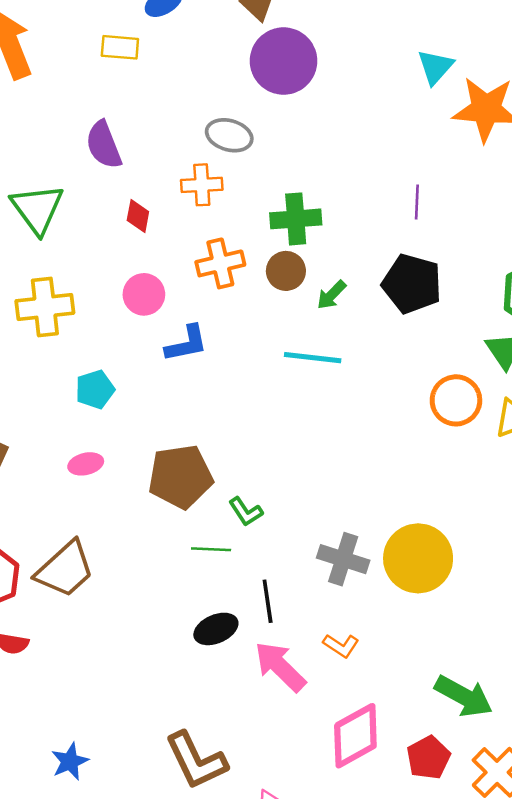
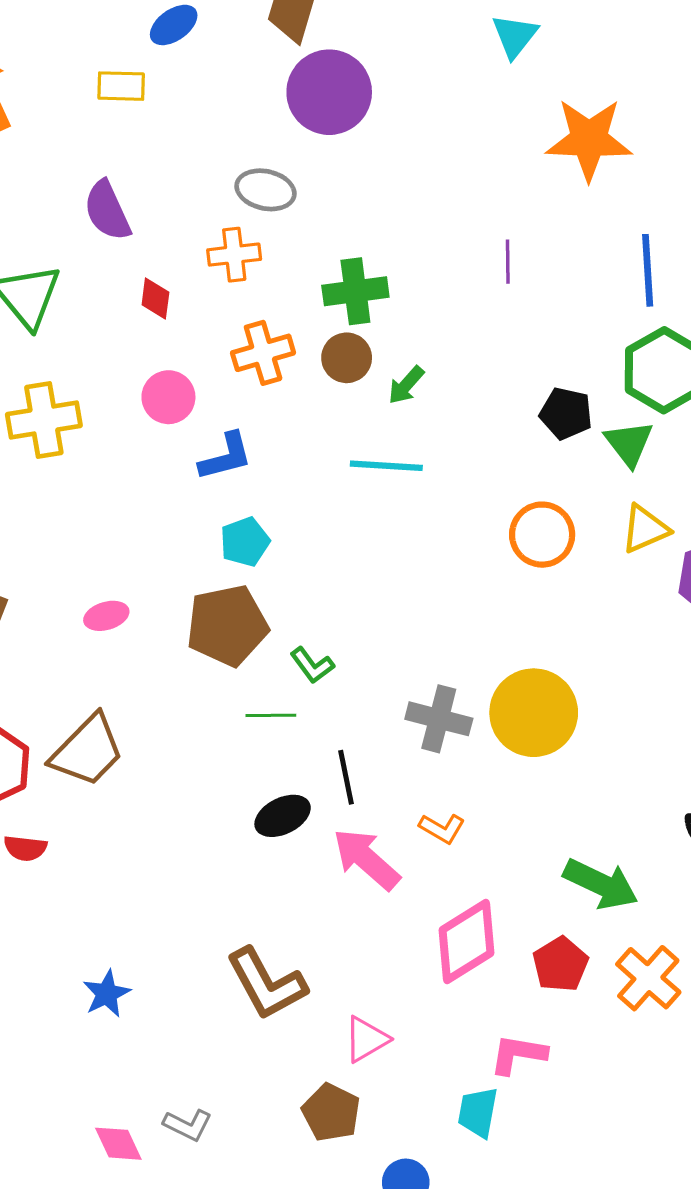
cyan triangle: (435, 67) -> (515, 36), moved
black pentagon: (412, 284) -> (566, 413), moved, size x0.7
cyan pentagon: (95, 389) -> (245, 542), moved
orange circle: (456, 400) -> (542, 535), moved

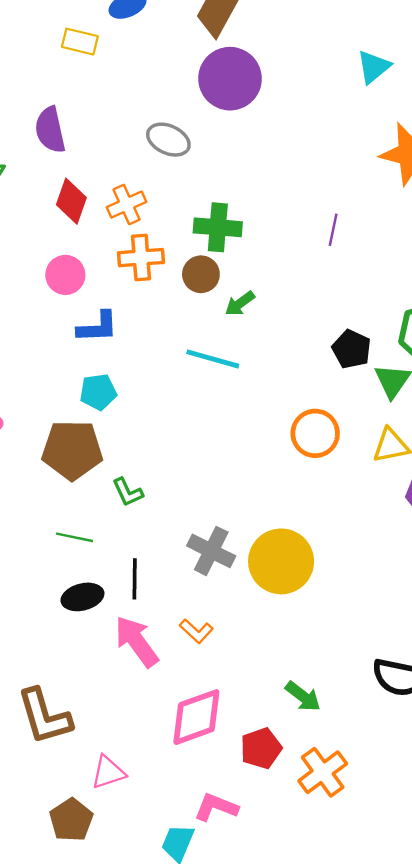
orange cross: (234, 255) -> (127, 205), moved, turned -30
red diamond: (155, 298) -> (71, 201), size x1.4
green line: (271, 715) -> (74, 537), moved
green arrow: (601, 884) -> (303, 696), size x0.7

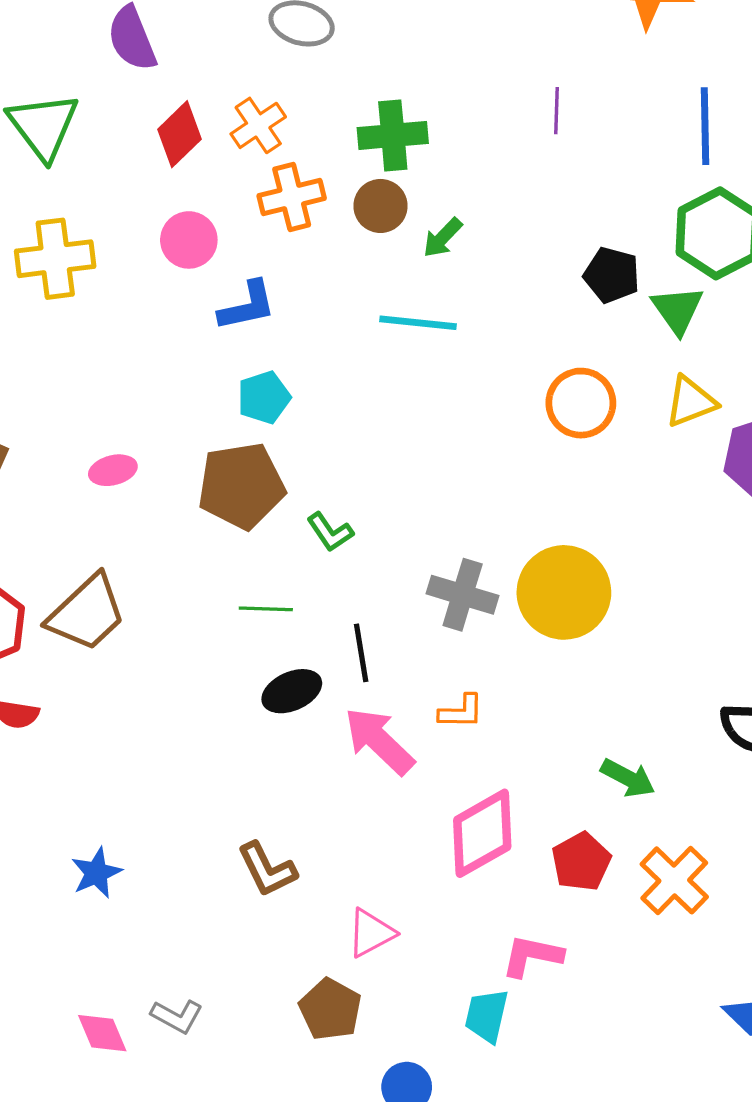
red diamond: (71, 201) -> (179, 134), turned 36
orange L-shape: (196, 631) -> (461, 712), turned -32
brown L-shape: (44, 716) -> (267, 869), size x0.7

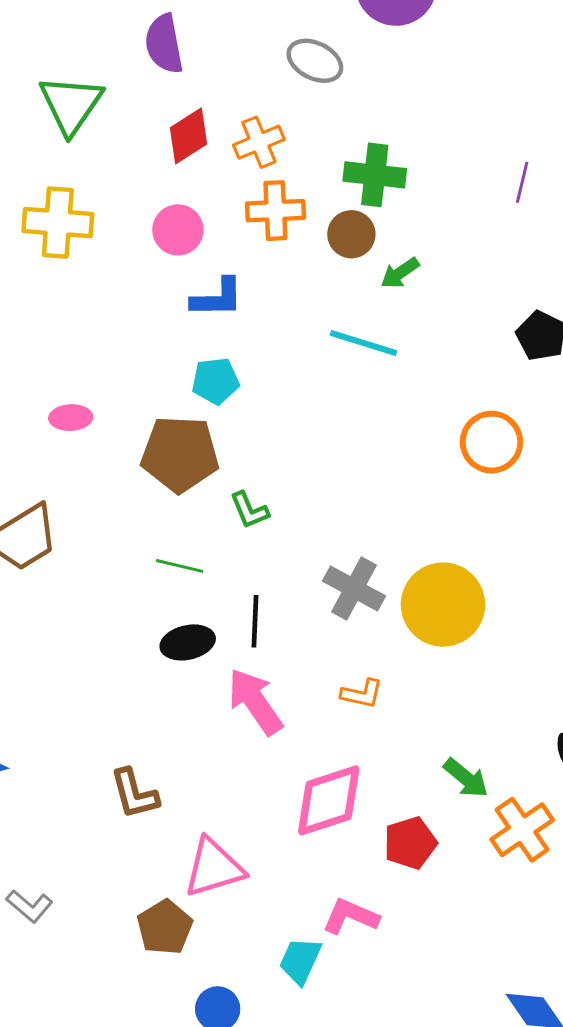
orange L-shape: (461, 712) -> (362, 694), moved
orange cross: (674, 880) -> (522, 830), moved
pink triangle: (371, 933) -> (214, 868), size x1.4

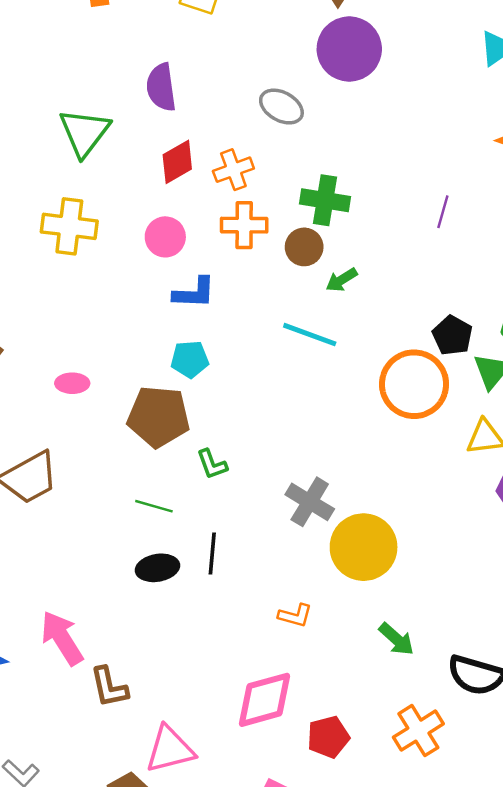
orange circle: (491, 442) -> (414, 384), moved, size x1.4
gray cross: (354, 589) -> (310, 502), moved
pink arrow: (255, 701) -> (62, 638), moved
green arrow: (466, 778) -> (396, 639), moved

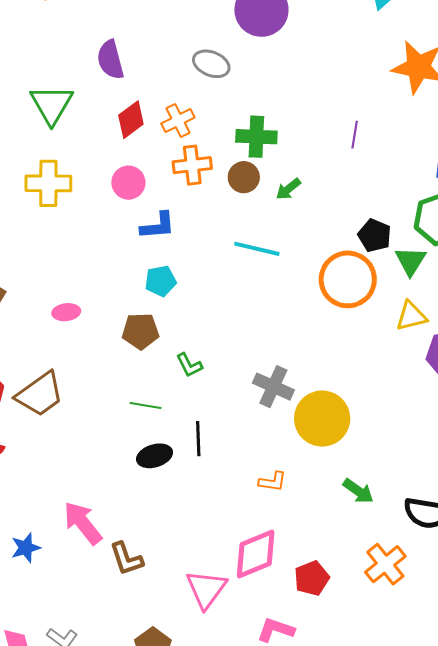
green arrow: (342, 280) -> (288, 189), moved
brown pentagon: (158, 417) -> (140, 331), size x0.7
pink triangle: (170, 749) -> (206, 589), moved, turned -33

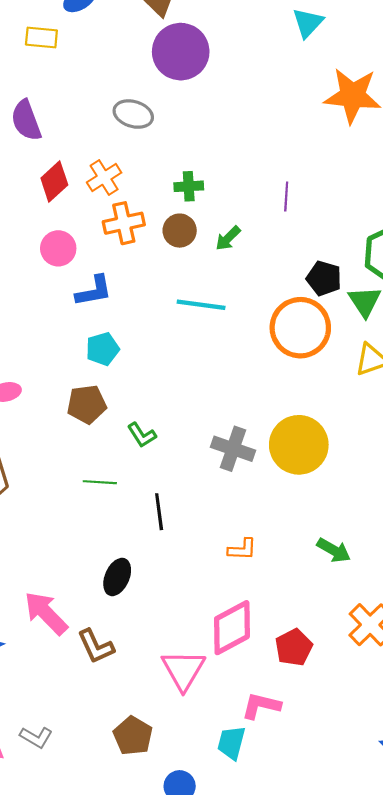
purple line: (355, 135) -> (286, 197), moved
green cross: (256, 137) -> (189, 186), size x0.7
yellow circle: (322, 419) -> (299, 445), moved
black ellipse: (155, 456) -> (117, 577), moved, turned -44

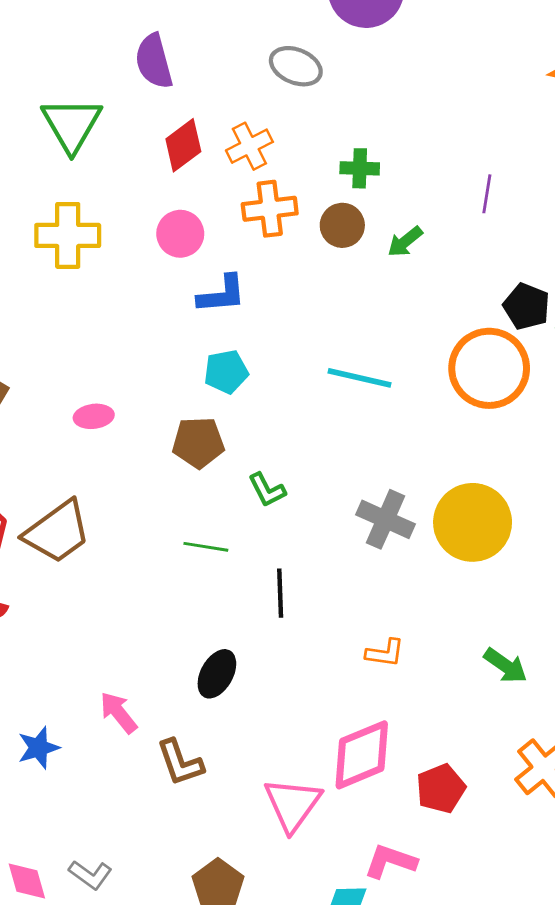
cyan line: (201, 305) -> (359, 378), moved
pink arrow: (46, 613) -> (119, 713), size x0.7

